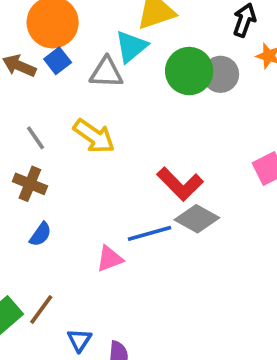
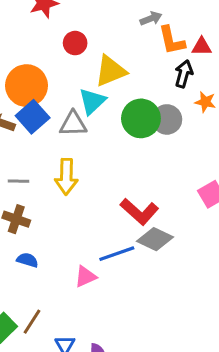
blue square: (58, 61) -> (33, 117), size x1.5
yellow arrow: (94, 136) -> (66, 177), turned 60
gray line: (36, 138) -> (18, 181), turned -50
blue semicircle: (40, 234) -> (27, 260), turned -105

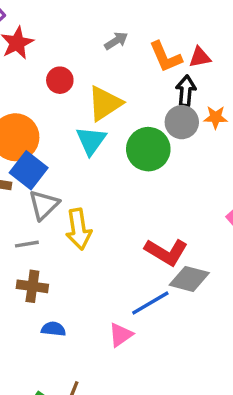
gray arrow: (151, 18) -> (116, 41), moved
gray circle: (167, 119) -> (182, 122), moved
gray triangle: (73, 124) -> (44, 205), moved, turned -32

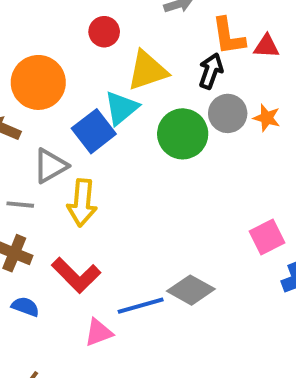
black arrow: (186, 91) -> (211, 71), moved
blue square: (29, 170) -> (94, 131), moved
red L-shape: (166, 252) -> (76, 275), moved

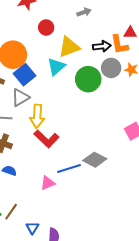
orange L-shape: (228, 36) -> (119, 45), moved
black arrow: (211, 71) -> (102, 46), turned 66
blue square: (94, 131) -> (24, 75), moved
red L-shape: (76, 275) -> (46, 139), moved

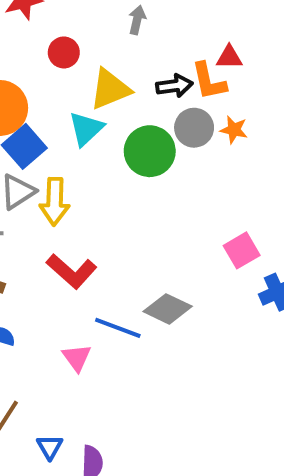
gray arrow: (84, 12) -> (137, 20), turned -56
yellow arrow: (37, 116) -> (55, 201), moved
blue line: (69, 168) -> (118, 328), turned 40
pink triangle: (48, 183) -> (77, 358), turned -42

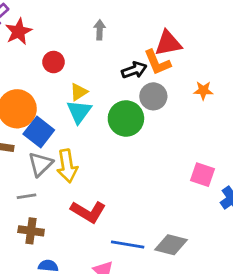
red triangle: (229, 57) -> (168, 43), size x1.5
yellow triangle: (110, 89) -> (79, 92), moved, size x0.6
orange star: (234, 130) -> (203, 90), moved
pink square: (242, 250) -> (203, 175), turned -30
gray diamond: (168, 309) -> (171, 245), moved

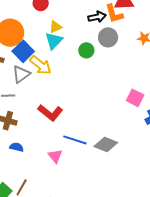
green circle: (126, 119) -> (86, 50), size x0.6
yellow arrow: (67, 166) -> (41, 65), moved, turned -50

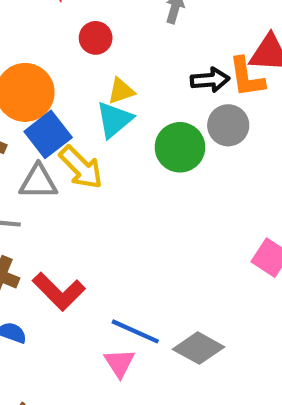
green circle: (86, 50) -> (180, 147), size x1.5
gray triangle: (21, 74) -> (38, 182), turned 30
red L-shape: (50, 113) -> (59, 291), moved
pink triangle: (55, 156) -> (120, 363), moved

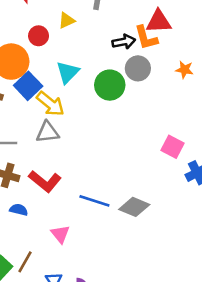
red circle: (96, 38) -> (39, 36), moved
yellow triangle: (121, 91) -> (67, 20), moved
gray triangle: (38, 182) -> (48, 132), moved
pink triangle: (120, 363) -> (60, 234), moved

